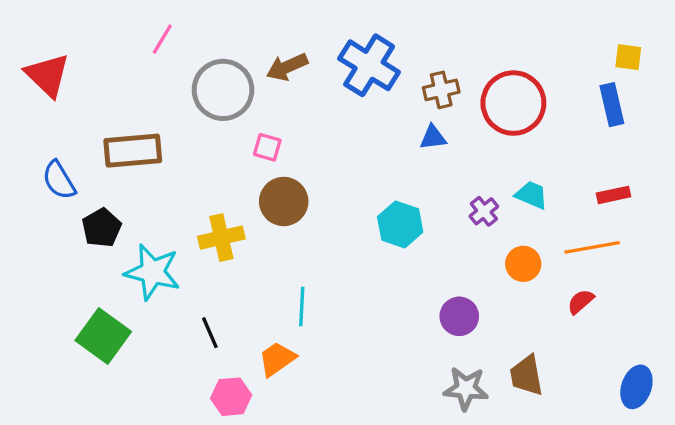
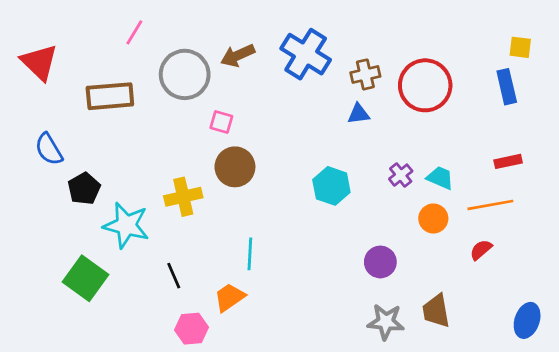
brown rectangle: (133, 151) -> (110, 96), moved
cyan trapezoid: (531, 195) -> (440, 178), moved

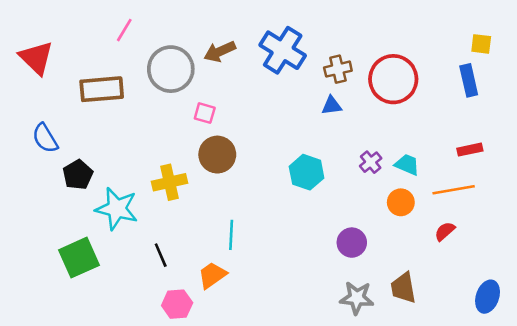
green square: (85, 278) -> (79, 258), turned 30

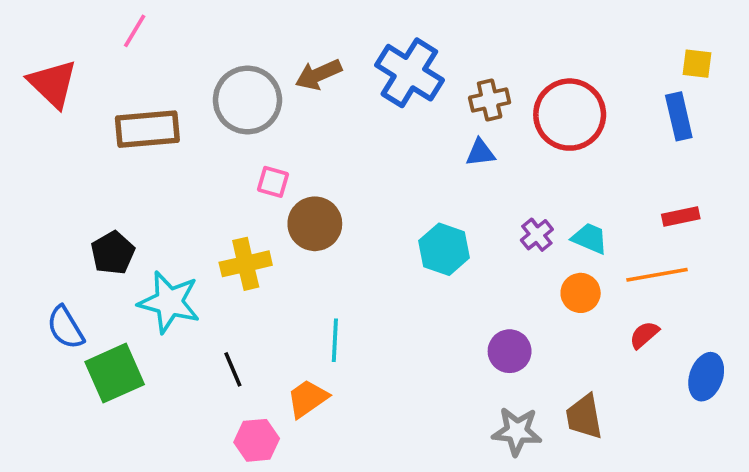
pink line: (124, 30) -> (135, 31), moved
pink square: (205, 113) -> (273, 182), moved
blue semicircle: (45, 138) -> (65, 328), moved
blue ellipse: (488, 297) -> (706, 377), moved

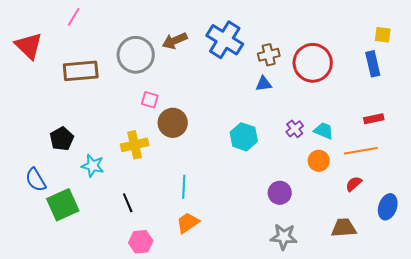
cyan star: (169, 302) -> (93, 166), size x0.7
orange trapezoid: (308, 398) -> (188, 223), moved
brown trapezoid: (584, 417) -> (344, 228), moved, turned 96

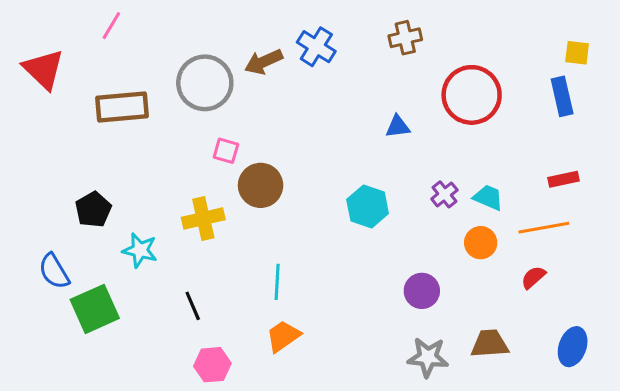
blue cross: (225, 40) -> (316, 47), moved, size x0.7
brown cross: (269, 55) -> (405, 38), moved
blue ellipse: (388, 207) -> (573, 347), moved
brown trapezoid: (344, 228) -> (490, 344), moved

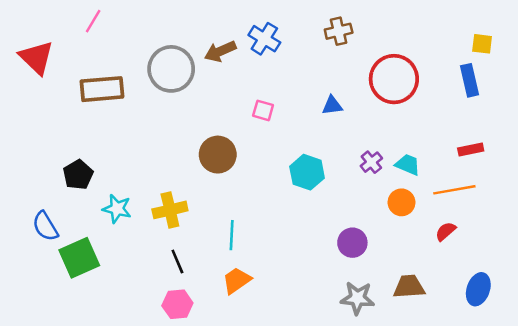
pink square: (226, 151) -> (263, 110), moved
yellow cross: (203, 219) -> (170, 210), moved
black line: (193, 306) -> (177, 262), moved

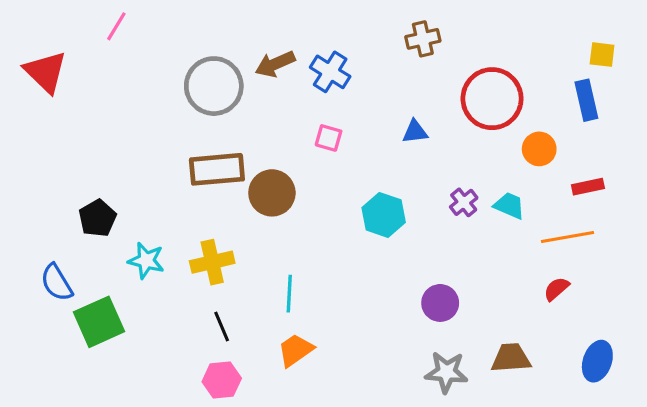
blue cross: (264, 39) -> (330, 72), moved
brown rectangle: (102, 89) -> (217, 169), moved
orange circle: (401, 202) -> (539, 149), moved

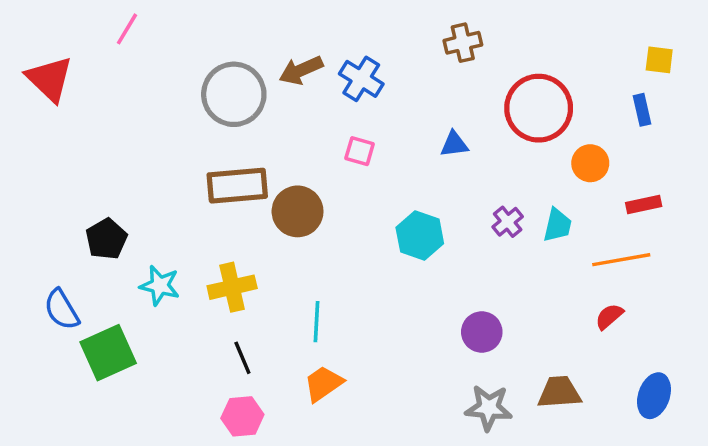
blue rectangle: (586, 100) -> (642, 110), size x0.7
cyan trapezoid: (509, 206) -> (558, 225), turned 80

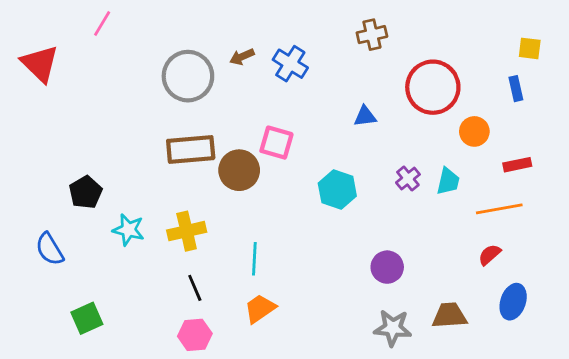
brown arrow: (301, 70) -> (242, 57), size x0.7
pink square: (360, 151) -> (276, 143), moved, size x1.4
green square: (108, 353) -> (87, 318), moved, size x0.7
blue ellipse: (654, 396) -> (513, 302), moved

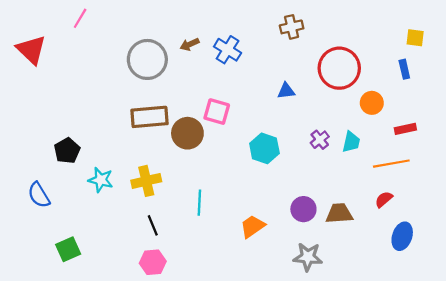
orange trapezoid: (260, 309) -> (253, 226), moved
brown trapezoid: (449, 315) -> (339, 213), moved

